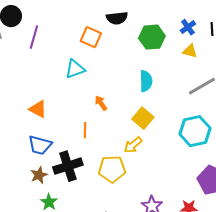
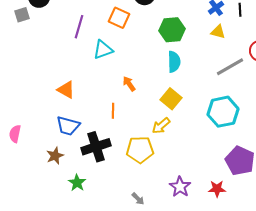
purple line: (34, 37) -> (79, 27), moved
green hexagon: (152, 37) -> (172, 30), moved
brown star: (39, 175) -> (55, 156), moved

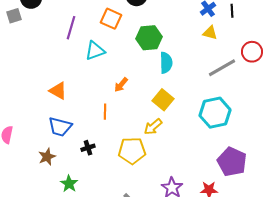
green hexagon: (172, 30) -> (149, 38), moved
orange arrow: (129, 84) -> (121, 85), turned -105
black cross: (96, 147) -> (88, 148), size x0.5

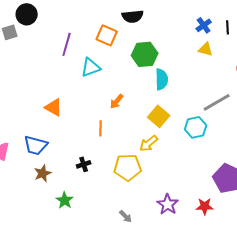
gray line: (222, 68) -> (217, 102), moved
cyan hexagon: (215, 113) -> (196, 127), moved, size x0.7
blue trapezoid: (60, 127) -> (36, 145), moved

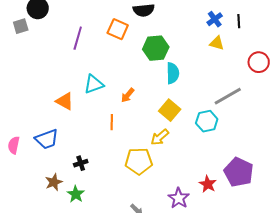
cyan triangle: (91, 67) -> (94, 84), moved
blue trapezoid: (36, 145) -> (47, 139), turned -35
black cross: (84, 164) -> (81, 163), moved
brown star: (43, 173) -> (54, 182), moved
red star: (205, 206) -> (208, 184), moved, turned 30

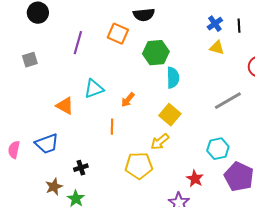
gray square: (21, 26) -> (30, 60), moved
cyan hexagon: (207, 121) -> (218, 149), moved
red star: (208, 184) -> (195, 179), moved

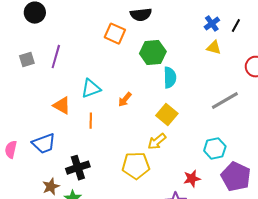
black line: (239, 26) -> (236, 26), turned 32
purple line: (78, 43) -> (56, 57), moved
orange line: (112, 127) -> (91, 121), moved
black cross: (81, 168) -> (78, 168), size x1.6
red star: (195, 179) -> (192, 179), turned 30

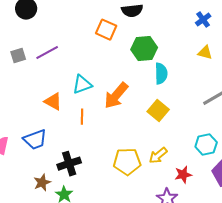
yellow triangle: (214, 48) -> (205, 53), moved
purple line: (56, 57) -> (47, 53), turned 45
orange arrow: (125, 100) -> (116, 96), size x1.8
yellow arrow: (157, 142) -> (158, 156), moved

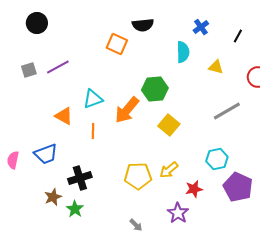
blue cross: (203, 20) -> (201, 27), moved
green hexagon: (144, 49) -> (155, 89), moved
cyan semicircle: (161, 74) -> (183, 52), moved

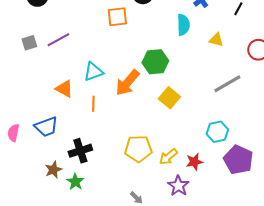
orange square: (117, 44) -> (117, 17), turned -30
yellow arrow: (169, 170) -> (168, 157), moved

